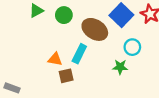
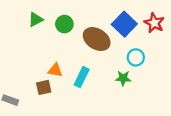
cyan rectangle: (79, 54) -> (82, 77), moved
brown square: (66, 76) -> (44, 87), moved

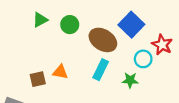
red star: (154, 23) -> (162, 45), moved
cyan rectangle: (82, 77) -> (101, 70), moved
brown square: (44, 87) -> (38, 79), moved

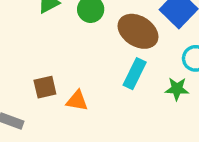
orange triangle: (60, 72) -> (77, 101), moved

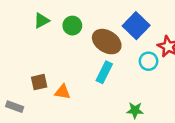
green star: (177, 89) -> (135, 110), moved

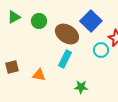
orange triangle: (62, 92) -> (39, 75), moved
green star: (135, 110) -> (81, 87), moved

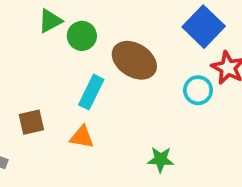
green triangle: (14, 17) -> (50, 21), moved
blue square: (91, 21) -> (204, 27), moved
cyan rectangle: (65, 59) -> (91, 92), moved

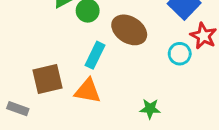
brown square: (31, 122) -> (48, 79), size x1.5
orange triangle: (82, 137) -> (88, 91), size x1.4

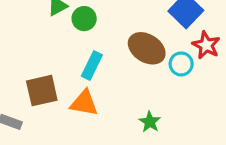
brown ellipse: (129, 30) -> (147, 48), moved
green star: (150, 109) -> (150, 122), turned 30

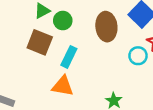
brown ellipse: (147, 48) -> (106, 27), moved, turned 52
brown square: (42, 91) -> (40, 42), moved, turned 35

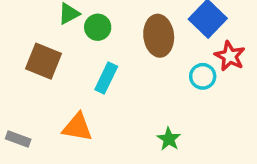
brown square: (40, 42) -> (43, 61), moved
orange triangle: (63, 86) -> (77, 127), moved

